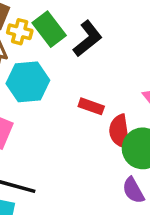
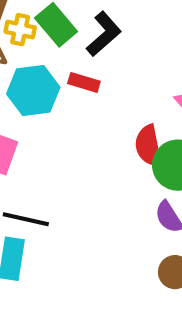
red rectangle: (91, 106) -> (84, 82), moved

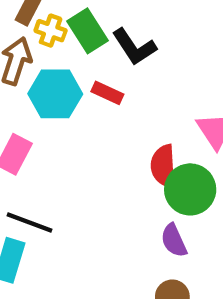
black L-shape: (104, 34) -> (134, 47), turned 90

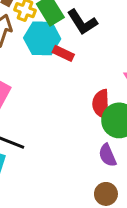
cyan hexagon: (55, 94) -> (42, 38), moved

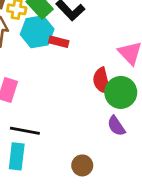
brown circle: (106, 194) -> (82, 165), moved

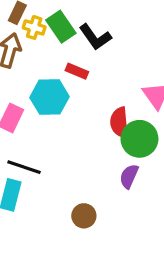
cyan hexagon: (37, 32) -> (49, 97), moved
purple semicircle: (116, 126) -> (129, 176), turned 50

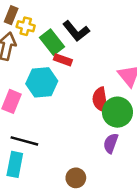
green rectangle: (61, 27) -> (52, 42), moved

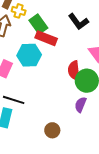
black L-shape: (76, 31) -> (78, 22), moved
red rectangle: (63, 60) -> (46, 38), size x1.5

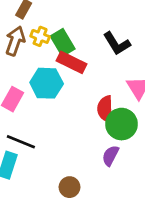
yellow cross: (19, 11) -> (40, 36), moved

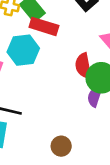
purple semicircle: (110, 156) -> (95, 97), moved

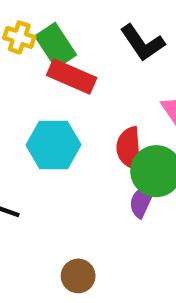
cyan hexagon: (23, 50) -> (54, 145), moved

